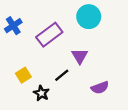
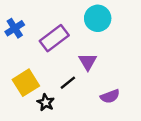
yellow square: (23, 75) -> (26, 83), size x1.5

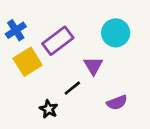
cyan circle: (98, 18) -> (116, 33), moved
yellow square: (26, 83) -> (28, 62), moved

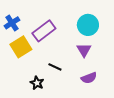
purple triangle: (93, 66) -> (84, 50), moved
black line: (72, 88) -> (55, 67), turned 64

